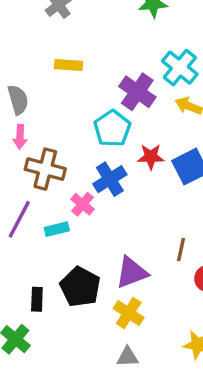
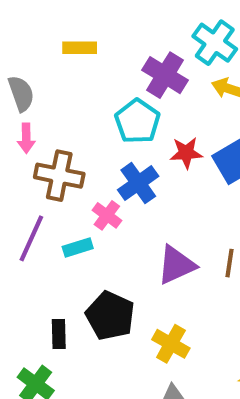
purple triangle: (132, 272) -> (176, 265), moved

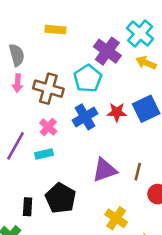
red star: (186, 153) -> (117, 112), moved
brown cross: (59, 176) -> (48, 89), moved
pink cross: (107, 215) -> (48, 127), moved
yellow cross: (171, 344) -> (116, 218), moved

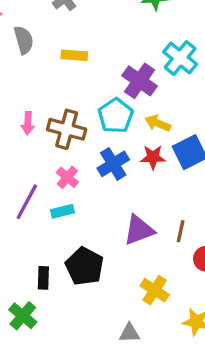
gray semicircle: (17, 55) -> (24, 40), moved
yellow arrow: (146, 63) -> (158, 123), moved

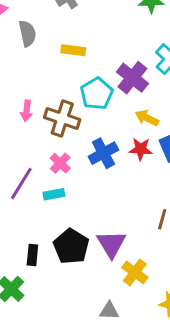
cyan pentagon: (116, 116) -> (97, 94), moved
purple triangle: (139, 230) -> (111, 244), moved, turned -44

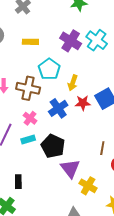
purple cross: (132, 78) -> (71, 41), moved
yellow arrow: (147, 118) -> (73, 83), moved, turned -91
black pentagon: (71, 246) -> (53, 146), moved

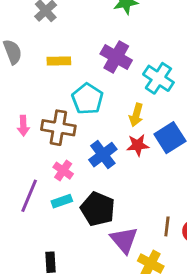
cyan cross: (97, 40) -> (158, 78), moved
yellow arrow: (73, 83) -> (136, 115), moved
brown line: (102, 148) -> (167, 226), moved

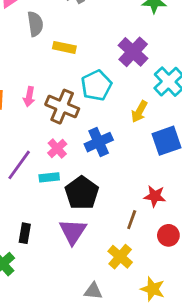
yellow rectangle: (59, 61) -> (64, 47), moved
red star: (138, 145) -> (155, 196), moved
brown line: (167, 226) -> (132, 220), moved
purple triangle: (124, 240) -> (73, 232), moved

